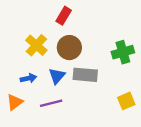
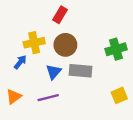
yellow cross: (36, 45) -> (34, 43), turned 36
blue arrow: (28, 78) -> (20, 62), moved, turned -40

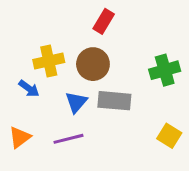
red rectangle: (60, 15) -> (104, 21), moved
blue arrow: (20, 62) -> (29, 88), turned 88
yellow square: (119, 95) -> (169, 136), turned -35

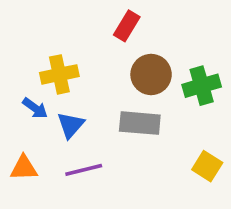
brown circle: (93, 64) -> (151, 74), moved
blue triangle: (76, 102) -> (71, 125), moved
orange triangle: (20, 137) -> (24, 168), turned 35

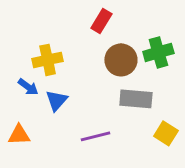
green cross: (202, 86) -> (158, 52), moved
gray rectangle: (140, 123) -> (136, 99), moved
purple line: (84, 170) -> (95, 136), moved

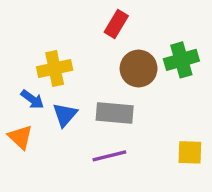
gray rectangle: (136, 99) -> (115, 113), moved
yellow square: (166, 133) -> (190, 152), turned -30
orange triangle: (19, 135) -> (20, 137), moved, turned 45

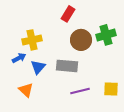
blue arrow: (32, 99) -> (19, 58), turned -64
orange triangle: (20, 137) -> (26, 90), moved
purple line: (109, 156) -> (80, 91), moved

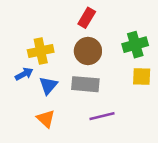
brown circle: (81, 40) -> (88, 51), moved
yellow square: (111, 89) -> (142, 77), moved
orange triangle: (26, 90) -> (46, 119), moved

